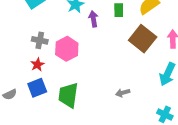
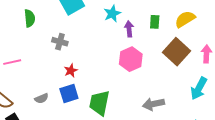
gray cross: (40, 40) -> (60, 42), moved
pink hexagon: (67, 49) -> (131, 59), moved
gray arrow: (123, 93) -> (153, 104), size x1.5

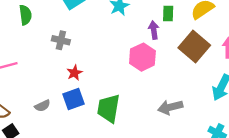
purple arrow: (129, 29) -> (154, 30), moved

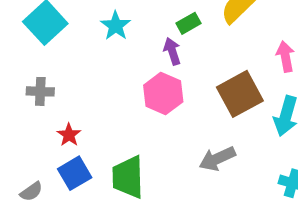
green rectangle: (168, 14) -> (188, 23), turned 70
brown square: (194, 47) -> (240, 94), moved, turned 32

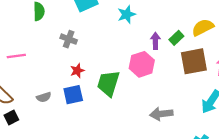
green rectangle: (188, 23) -> (176, 38), moved, turned -32
brown square: (240, 94) -> (194, 61), moved
green trapezoid: (128, 177) -> (108, 83), moved

